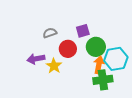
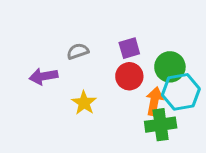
green circle: (96, 47) -> (170, 67), moved
red circle: (68, 49) -> (129, 76), moved
purple arrow: (36, 59) -> (43, 76), moved

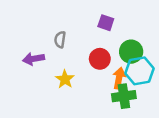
purple square: (129, 48) -> (106, 23), moved, turned 35
gray semicircle: (78, 51) -> (60, 40), turned -63

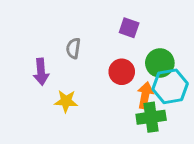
purple arrow: (34, 59) -> (41, 72), turned -85
yellow star: (65, 79) -> (66, 101), moved, turned -30

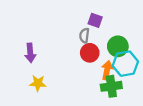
gray semicircle: (73, 48) -> (84, 36), moved
yellow star: (66, 101) -> (38, 83), moved

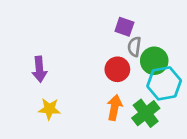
gray semicircle: (84, 36) -> (134, 47), moved
orange arrow: (107, 70) -> (115, 108), moved
green cross: (111, 86) -> (146, 113), turned -30

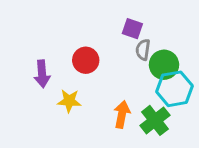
red circle: (117, 69) -> (86, 60), moved
yellow star: (49, 109) -> (69, 101), moved

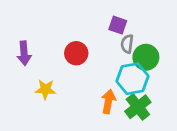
purple arrow: (42, 74) -> (24, 53), moved
cyan hexagon: (175, 89) -> (132, 79), moved
yellow star: (69, 101) -> (45, 89), moved

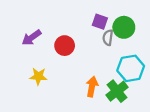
purple arrow: (24, 53) -> (32, 38), moved, turned 60
green circle: (146, 57) -> (124, 27), moved
cyan hexagon: (132, 79) -> (131, 68), moved

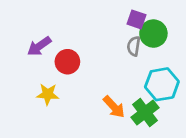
purple square: (100, 22) -> (137, 19), moved
red circle: (65, 46) -> (67, 62), moved
orange arrow: (92, 87) -> (114, 107), turned 126

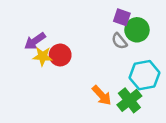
gray semicircle: (134, 46) -> (119, 41), turned -48
yellow star: (48, 94) -> (43, 56), moved

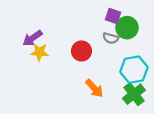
gray semicircle: (119, 41) -> (111, 38), turned -35
red circle: (60, 55) -> (81, 51), moved
green cross: (129, 100) -> (134, 94), moved

